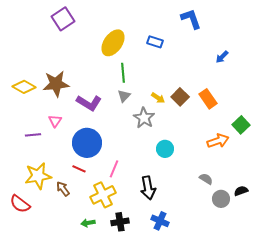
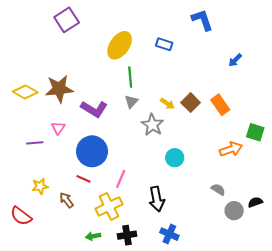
green square: (241, 125) -> (255, 132), turned -30
yellow star: (38, 176) -> (40, 186), size x0.6

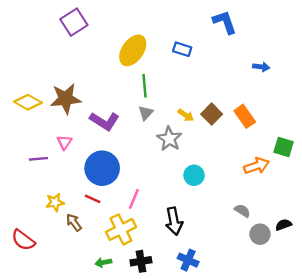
blue arrow: (235, 60) -> (261, 67), turned -128
yellow star: (40, 186) -> (55, 202), moved

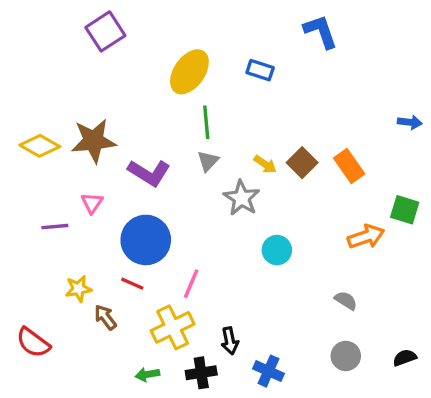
blue arrow: (261, 67) -> (410, 122), moved
black arrow: (174, 221) -> (230, 341), moved, size x0.7
black semicircle: (284, 225) -> (405, 358), moved
gray circle: (260, 234) -> (346, 356), moved

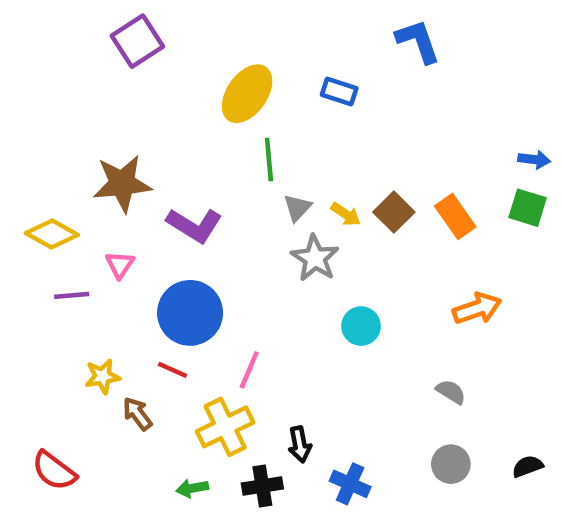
yellow diamond: (40, 146) -> (52, 234), moved
gray triangle: (208, 161) -> (297, 208), moved
green square: (405, 210) -> (528, 208), moved
red semicircle: (33, 343) -> (54, 471), moved

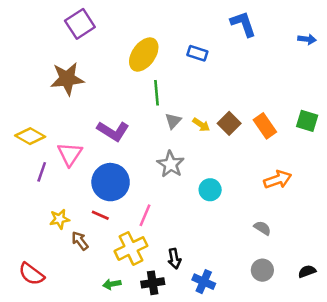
blue arrow: (534, 159) -> (307, 39), moved
brown star: (122, 184) -> (67, 79), moved
gray star: (315, 258) -> (171, 164), moved
pink triangle: (120, 265) -> (70, 154), size x1.5
purple line: (72, 295) -> (42, 172), turned -66

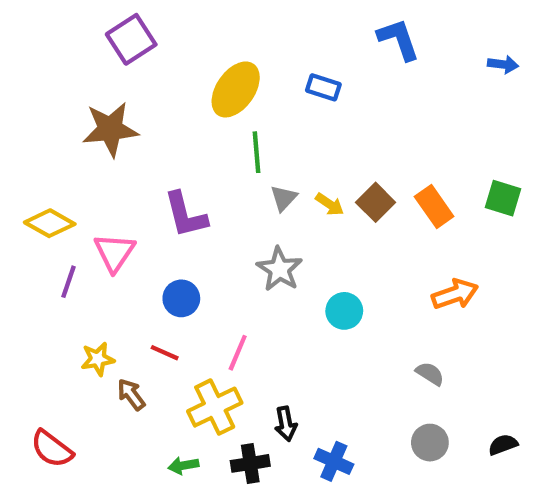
purple L-shape: (113, 131) -> (185, 215), turned 44
blue circle: (111, 182) -> (181, 298), size x0.6

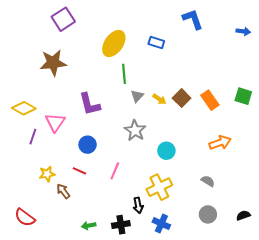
yellow cross: (215, 407) -> (159, 187), moved

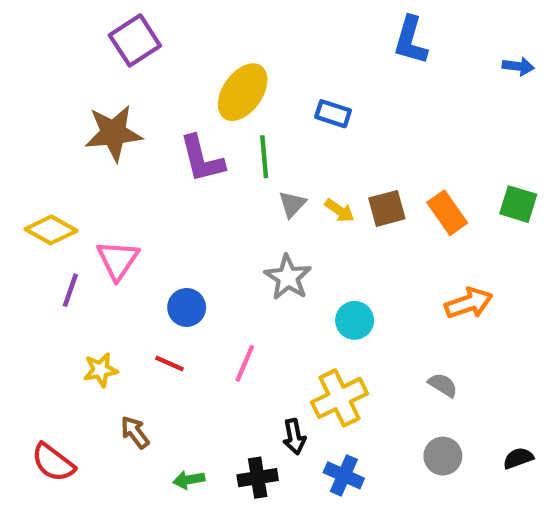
blue L-shape: (193, 19) -> (411, 40), turned -145
blue rectangle: (156, 42) -> (333, 114), moved
brown square: (182, 98) -> (387, 208), turned 30
purple L-shape: (90, 104) -> (202, 159), moved
brown arrow: (63, 191) -> (135, 432), moved

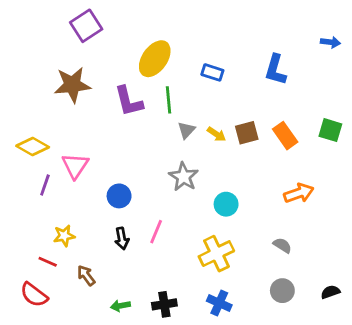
blue L-shape: (411, 40) -> (275, 70), moved
red line: (169, 363) -> (48, 262), moved
black arrow: (294, 437) -> (122, 238), moved

